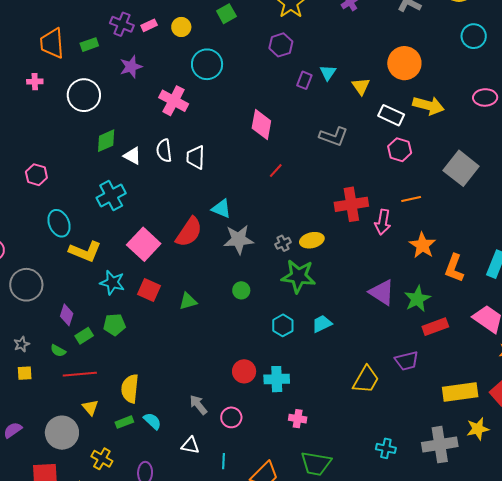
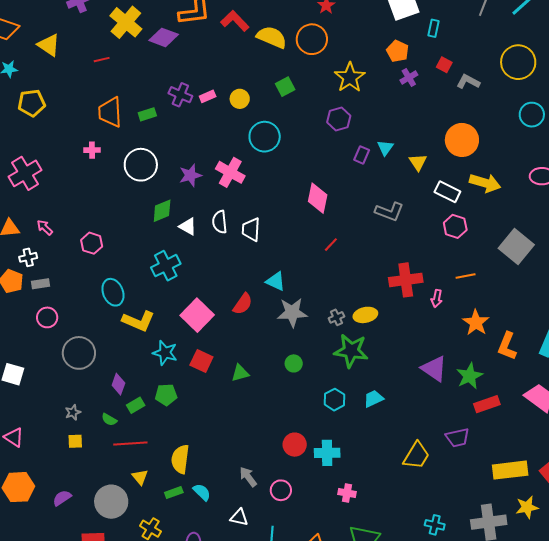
purple star: (131, 67) -> (190, 175), moved
pink arrow: (383, 222) -> (437, 298), size x0.7
red semicircle: (189, 232) -> (243, 304), size x0.7

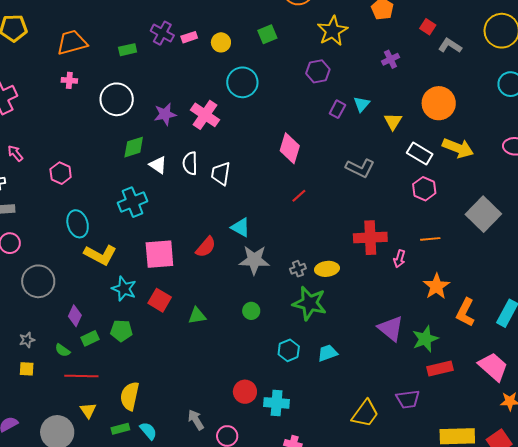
purple cross: (409, 78) -> (390, 59), moved
orange trapezoid: (110, 112) -> (72, 42), moved, turned 72
pink square: (197, 315) -> (159, 254), turned 36

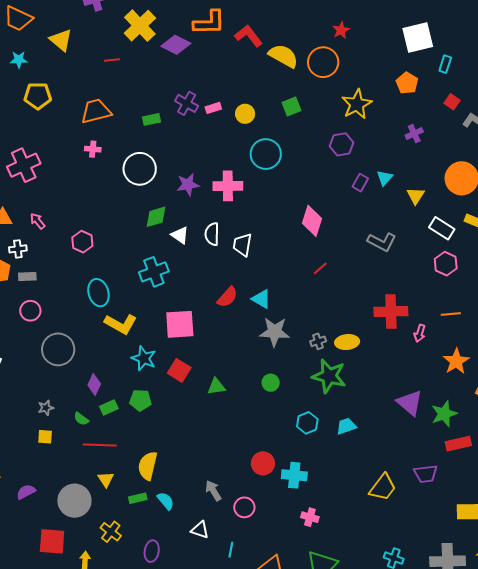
pink cross: (205, 115) -> (228, 186), turned -36
red semicircle: (206, 247) -> (227, 297), moved

